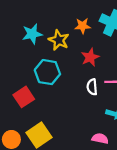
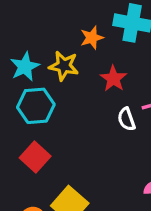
cyan hexagon: (47, 72) -> (36, 106), moved

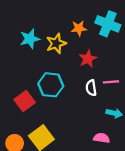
yellow star: (64, 66) -> (56, 43), turned 30
cyan hexagon: (36, 106) -> (51, 85), moved

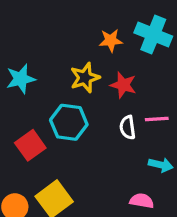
cyan star: (30, 39) -> (21, 79), moved
yellow star: (56, 43) -> (85, 78), moved
red star: (88, 59) -> (123, 85), turned -30

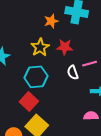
red square: (30, 145) -> (29, 101), moved

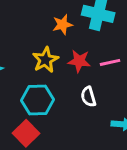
pink line: (90, 64) -> (110, 62), moved

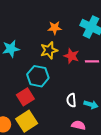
orange star: (63, 25) -> (55, 28), moved
white semicircle: (88, 97) -> (71, 100), moved

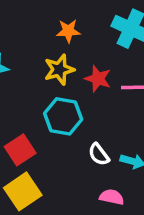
cyan hexagon: (38, 76) -> (63, 116), moved
white semicircle: (71, 100) -> (99, 154), turned -32

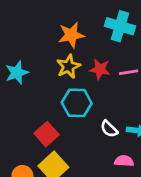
orange star: (68, 31) -> (71, 35), size x1.4

